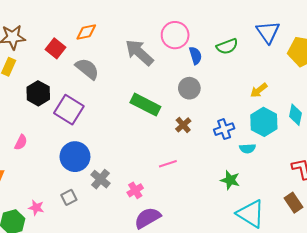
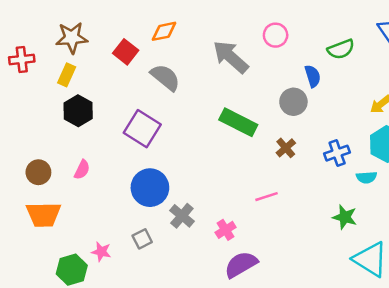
pink circle: (175, 35) -> (276, 35), size x0.7
blue semicircle: (195, 56) -> (313, 76), moved
black hexagon: (38, 93) -> (78, 111), moved

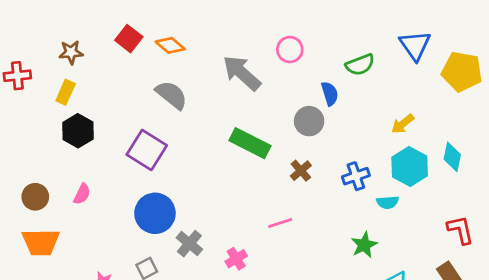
orange diamond: (164, 31) -> (170, 45), turned 52
brown star: (72, 38) -> (71, 52), size x0.7
red square: (126, 52) -> (129, 39), moved
green star: (345, 217) -> (364, 245), turned 30

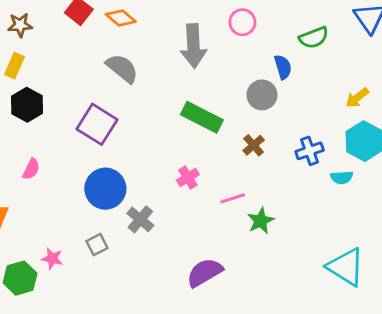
gray arrow: (242, 73) -> (193, 46), turned -135
green star: (364, 245) -> (261, 221), moved
pink cross: (236, 259) -> (188, 177), moved

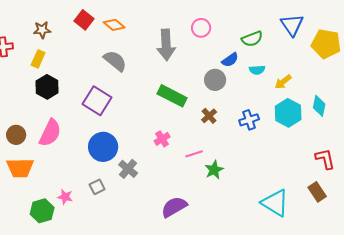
blue semicircle: (283, 67) -> (230, 60), turned 72
pink semicircle: (31, 169) -> (50, 133), size x1.8
cyan semicircle: (342, 177) -> (257, 70), moved

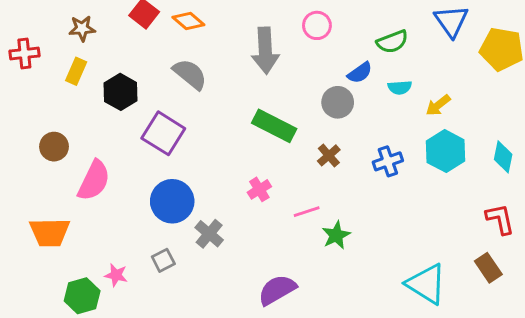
black hexagon: (47, 87) -> (120, 92), moved
cyan diamond: (319, 106) -> (503, 157), moved
brown circle: (16, 135) -> (54, 147), moved

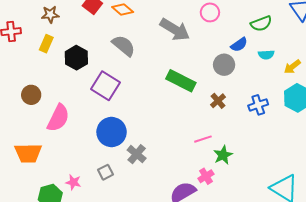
gray arrow: (265, 51) -> (175, 30), turned -56
pink cross: (259, 189) -> (206, 176), moved

